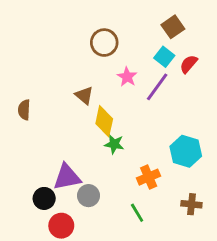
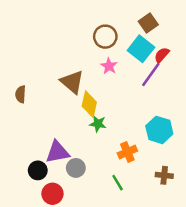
brown circle: (104, 43) -> (105, 37), moved
cyan square: (164, 57) -> (141, 49), size x1.5
purple line: (157, 87) -> (151, 75), moved
brown triangle: (84, 95) -> (72, 82), size x1.5

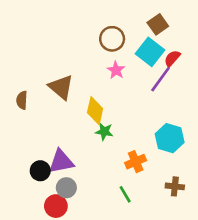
brown triangle: (72, 82) -> (61, 87), moved
gray circle: (76, 168) -> (66, 188), moved
black circle: (38, 170) -> (40, 171), moved

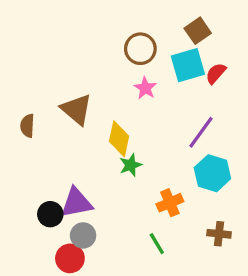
cyan square: (150, 52) -> (188, 65), turned 36
purple line: (160, 79) -> (201, 132), moved
green star: (104, 132) -> (131, 165), turned -30

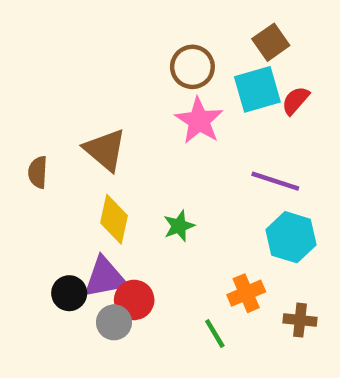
pink star: (145, 88) -> (199, 121), size x1.5
purple line: (201, 132) -> (275, 181), turned 72
yellow diamond: (119, 139) -> (114, 219), moved
orange cross: (170, 203) -> (246, 293), moved
red circle: (70, 258) -> (134, 300), moved

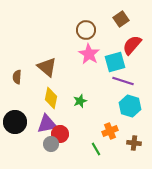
cyan square: (257, 89) -> (115, 62), moved
red semicircle: (295, 100) -> (132, 45), size x1.5
black circle: (69, 293) -> (15, 122), moved, size x1.5

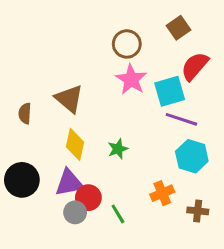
green line: (96, 149) -> (118, 214), moved

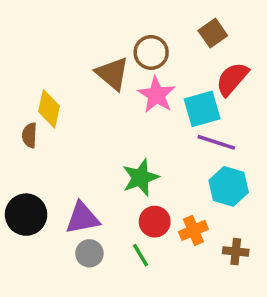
brown triangle: (69, 99) -> (112, 74), moved
yellow diamond: (75, 144) -> (49, 109), moved
green star: (118, 149) -> (141, 178), size x1.5
red circle: (88, 198) -> (155, 222), moved

